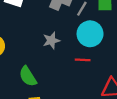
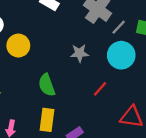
red line: (83, 60) -> (100, 89), moved, turned -64

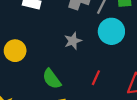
red line: (100, 89) -> (96, 78), moved

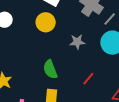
yellow circle: (15, 51) -> (46, 22), moved

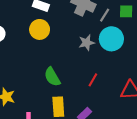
gray star: (77, 42) -> (87, 43), moved

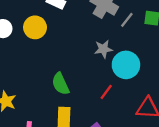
yellow circle: (40, 29) -> (35, 27), moved
cyan circle: (111, 39) -> (126, 65), moved

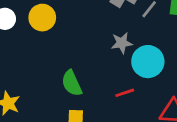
red line: (106, 92) -> (125, 93), turned 35

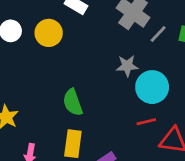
red line: (125, 93) -> (146, 122), moved

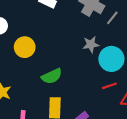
yellow circle: (49, 33) -> (25, 47), moved
green semicircle: (73, 102) -> (52, 76), turned -90

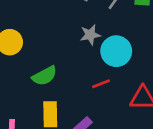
red line: (109, 86) -> (101, 84), moved

